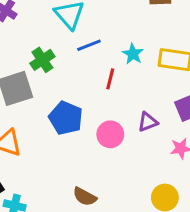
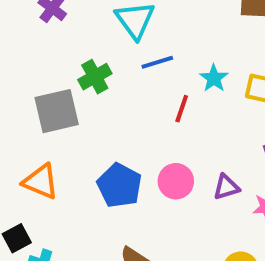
blue pentagon: (66, 118) -> (119, 185), moved
purple triangle: (148, 122) -> (226, 187), moved

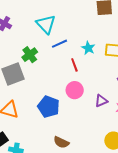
red line: (182, 109) -> (74, 65), turned -32
pink circle: (176, 181) -> (75, 90), moved

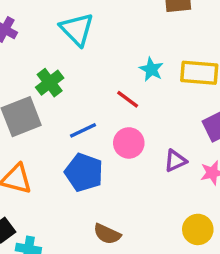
blue line: (60, 44) -> (83, 130), moved
red line: (74, 65) -> (128, 99), turned -32

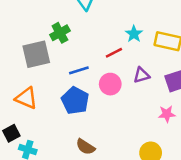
red line: (128, 99) -> (114, 53), turned -72
purple triangle: (175, 161) -> (142, 75), moved

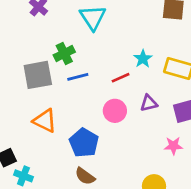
blue line: (79, 70) -> (78, 77), moved
orange triangle: (26, 98) -> (45, 121), moved
blue pentagon: (75, 100) -> (84, 143), moved

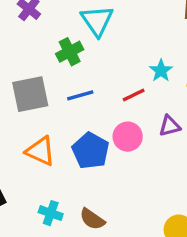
green cross: (64, 54) -> (70, 52), moved
blue pentagon: (84, 143) -> (91, 151), moved
cyan cross: (23, 176) -> (51, 213), moved

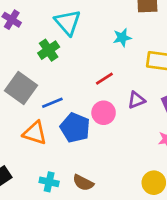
cyan star: (161, 71) -> (122, 38), moved, turned 30
gray square: (30, 94) -> (21, 88), turned -36
blue line: (80, 95) -> (52, 103), moved

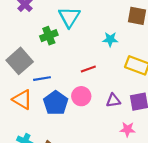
purple triangle: (136, 100) -> (113, 100), moved

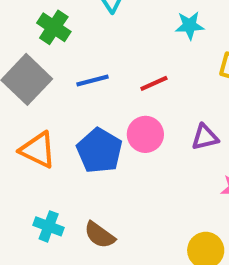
green cross: (49, 36) -> (54, 27), moved, turned -30
blue line: (42, 79) -> (92, 80), moved

